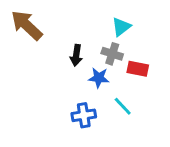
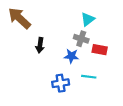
black arrow: (76, 55) -> (40, 45), moved
cyan line: (123, 106) -> (89, 77), turned -40

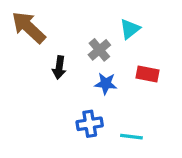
gray cross: (81, 39) -> (99, 50), moved, turned 32
cyan line: (89, 77) -> (131, 137), moved

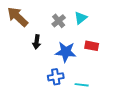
gray cross: (99, 50) -> (59, 21), moved
blue star: (106, 84) -> (66, 52), size x1.5

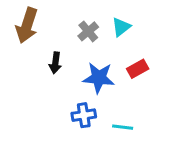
brown arrow: (18, 17) -> (27, 25), turned -115
red rectangle: (92, 46) -> (138, 69), turned -40

